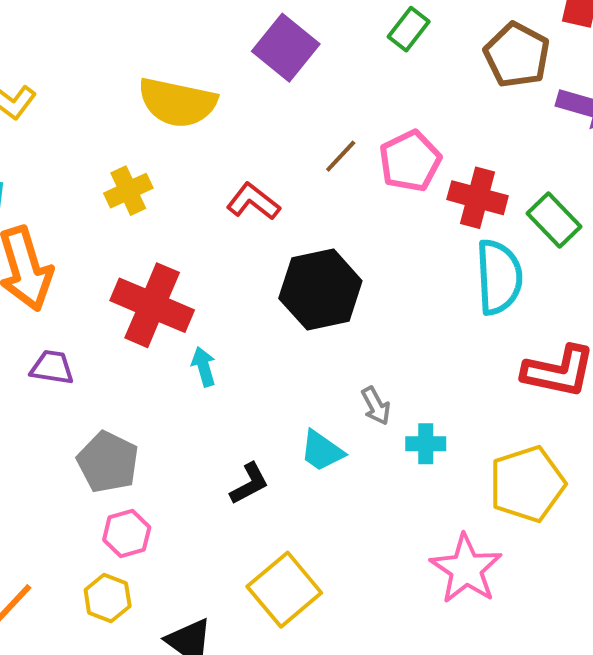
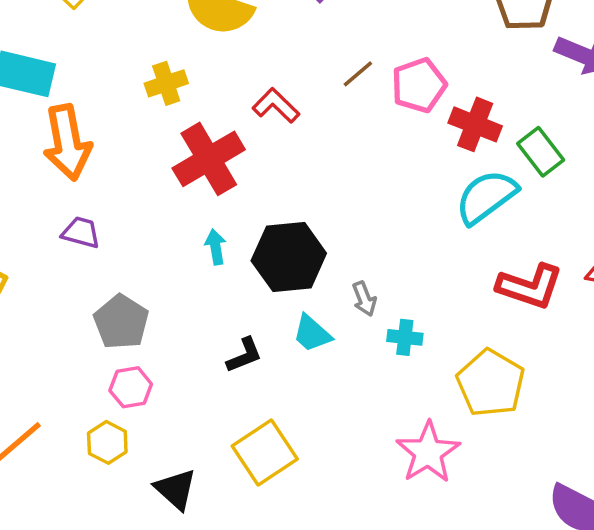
cyan semicircle: (499, 277) -> (486, 197), turned -130
black hexagon: (320, 290) -> (289, 257), moved
red cross: (152, 305) -> (209, 159), moved, turned 30
yellow pentagon: (527, 484) -> (491, 383), turned -30

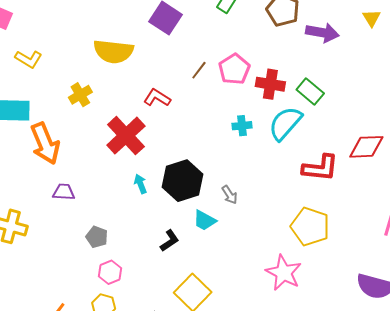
yellow cross: (166, 83) -> (80, 95), moved
gray pentagon: (121, 322) -> (97, 237), size x0.7
cyan cross: (405, 337) -> (242, 126), moved

